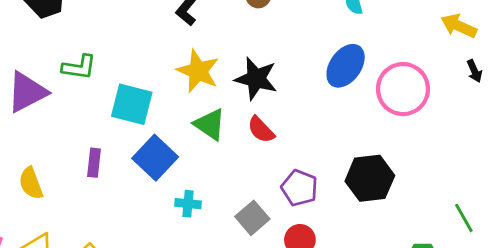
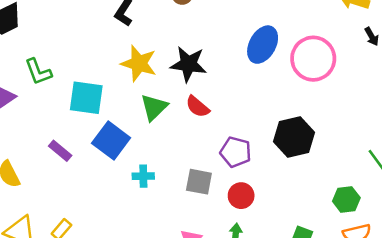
green L-shape: (79, 67) -> (38, 72), turned 68
green triangle: (210, 124) -> (154, 107), turned 48
purple rectangle: (94, 163) -> (60, 151), turned -50
gray square: (252, 218) -> (199, 182), turned -32

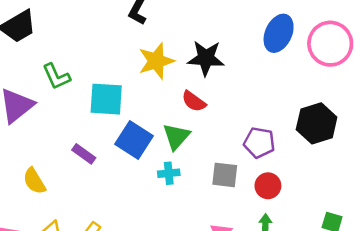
yellow star: (139, 63) -> (156, 61), turned -30
green triangle: (154, 107) -> (176, 136), moved
red semicircle: (198, 107) -> (194, 101), moved

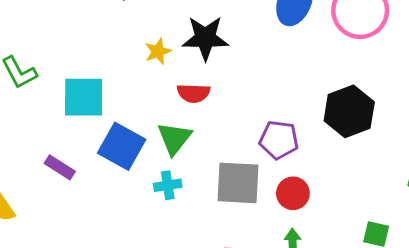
yellow star: (156, 61) -> (158, 51), moved, size x0.6
red semicircle: (194, 101) -> (194, 93), turned -30
gray square: (225, 175) -> (238, 183), size x1.4

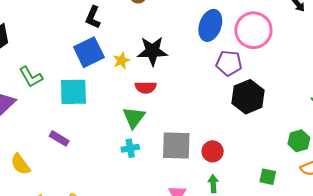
purple pentagon: (279, 140) -> (229, 63), moved
blue square: (122, 146) -> (89, 52), moved, turned 36

